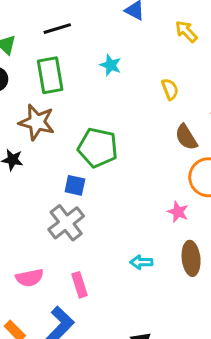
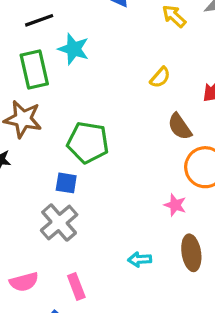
cyan star: (111, 65) -> (74, 49), moved, size x1.4
yellow semicircle: (170, 89) -> (160, 77), turned 65

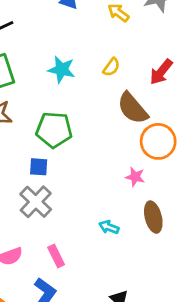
cyan star: (74, 49) -> (61, 70), moved
brown semicircle: (180, 127) -> (133, 108), size x1.4
cyan arrow: (140, 259) -> (109, 227), turned 30

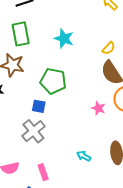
yellow semicircle: (111, 67) -> (109, 48), moved
pink star: (135, 177) -> (98, 108), moved

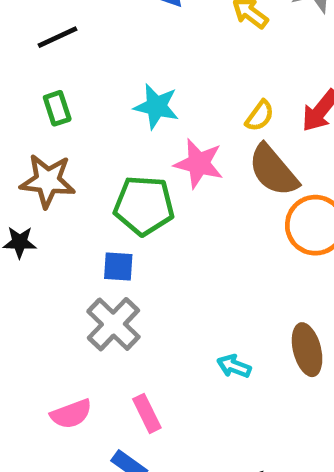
green rectangle: (21, 34) -> (57, 108), size x0.6
pink star: (98, 108) -> (199, 163), moved, size x1.5

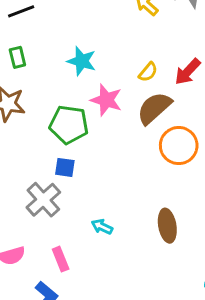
brown semicircle: (273, 170) -> (154, 108), turned 84
blue square: (118, 267) -> (65, 167), moved
cyan arrow: (234, 366) -> (102, 227), moved

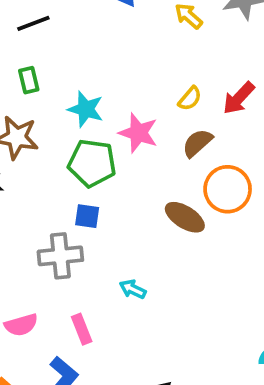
cyan star: (82, 61) -> (86, 109), moved
brown semicircle: (154, 108) -> (197, 143), size x0.7
gray cross: (43, 200) -> (60, 256), turned 36
brown ellipse: (167, 226) -> (185, 217), moved, turned -48

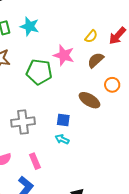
cyan star: (86, 109) -> (30, 26), moved
orange circle: (228, 189) -> (112, 85), size x0.6
blue square: (87, 216) -> (63, 120), moved

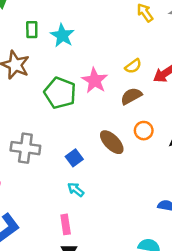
blue square: (63, 120) -> (74, 158), turned 32
cyan arrow: (62, 139) -> (76, 190), moved
pink rectangle: (35, 161) -> (66, 224), moved

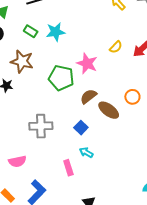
green rectangle: (32, 30) -> (31, 31), turned -48
cyan star: (62, 35) -> (56, 32), turned -30
brown semicircle: (131, 96) -> (88, 96), moved
pink rectangle: (66, 224) -> (68, 168), moved

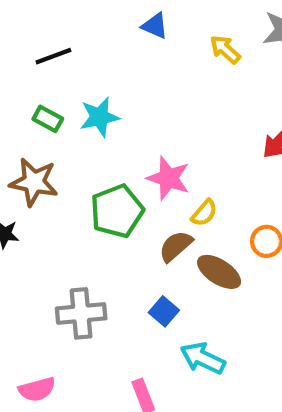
yellow semicircle: (116, 47) -> (204, 213), moved
green pentagon: (61, 78) -> (117, 211), turned -30
cyan arrow: (86, 152) -> (203, 358), moved, size x1.5

